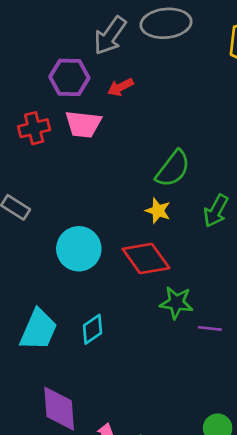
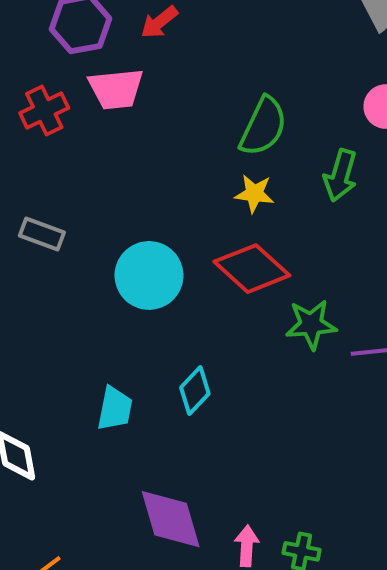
cyan trapezoid: (38, 330) -> (115, 409), size x0.7

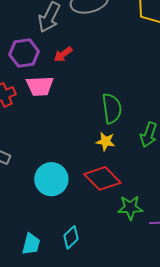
green semicircle: (263, 126) -> (112, 108), turned -36

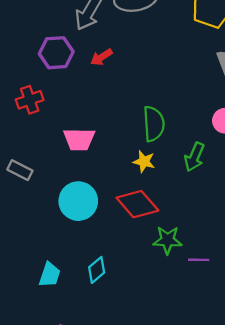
pink trapezoid: (40, 86) -> (79, 139), moved

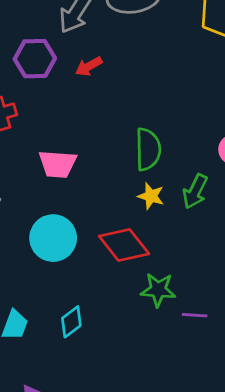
yellow star: (144, 162) -> (151, 196), moved

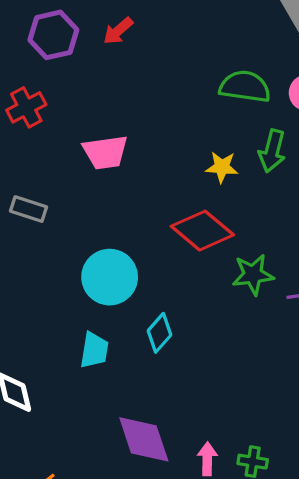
green semicircle: (148, 149) -> (245, 87), moved, turned -69
cyan circle: (53, 238) -> (110, 277), moved

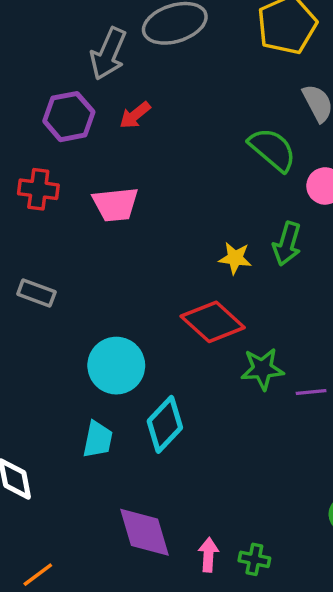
green semicircle: (245, 87) -> (272, 149), moved, turned 30
red cross: (26, 107) -> (38, 189), turned 33
pink trapezoid: (105, 152) -> (115, 204), moved
cyan diamond: (160, 333) -> (165, 424), size x1.4

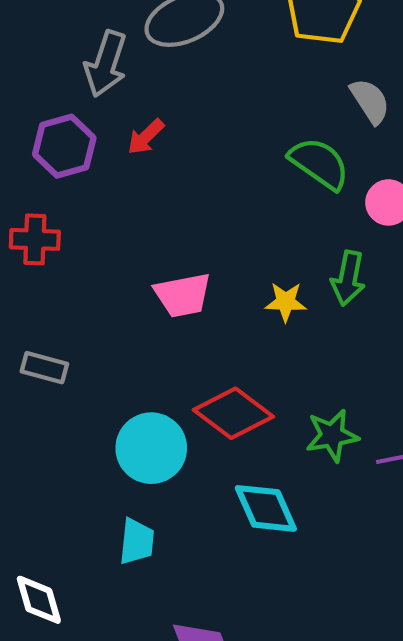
pink trapezoid: (115, 204) -> (183, 295), moved
red diamond: (213, 322) -> (233, 413), moved
cyan diamond: (165, 424) -> (266, 508), moved, turned -62

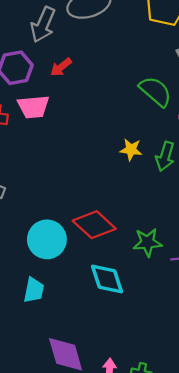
pink trapezoid: (183, 295) -> (33, 107), moved
yellow star: (286, 302) -> (131, 150), moved

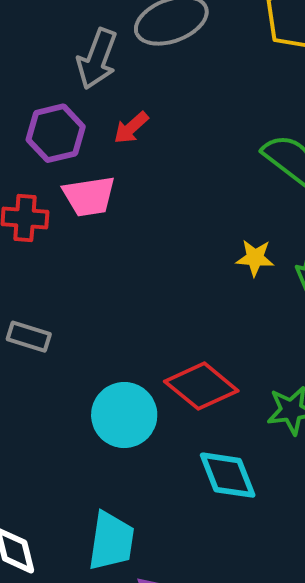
cyan trapezoid: (34, 290) -> (111, 541), moved, size x1.4

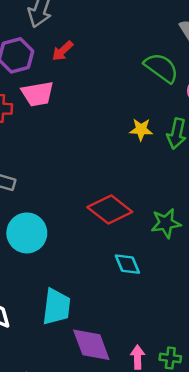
cyan circle: (124, 415) -> (27, 233), moved
cyan diamond: (228, 475) -> (127, 264), size x0.7

